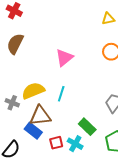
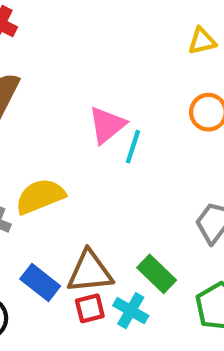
cyan line: (61, 94) -> (133, 147), moved
brown triangle: (40, 116) -> (90, 272), moved

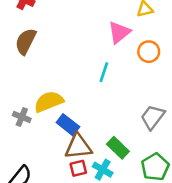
pink triangle: (107, 125) -> (119, 32), moved
blue rectangle: (40, 283) -> (68, 125), moved

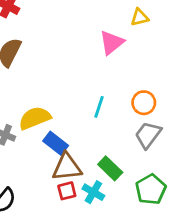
orange circle: (149, 52) -> (144, 103), moved
cyan line: (104, 72) -> (99, 107), moved

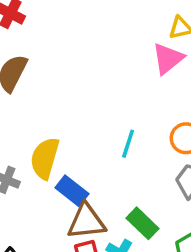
pink triangle: (112, 43) -> (168, 59), moved
yellow semicircle: (35, 118) -> (45, 158), turned -52

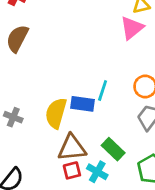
yellow semicircle: (45, 158) -> (56, 113), moved
blue rectangle: (72, 191) -> (83, 104), moved, turned -30

